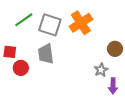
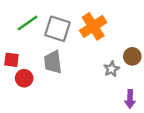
gray star: (101, 70) -> (112, 69), moved

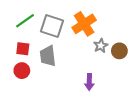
red square: (11, 60) -> (23, 49), moved
gray star: (112, 69) -> (101, 46), moved
purple arrow: (130, 99) -> (89, 82), moved

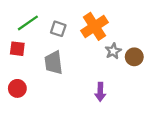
gray square: (52, 26) -> (58, 29), size x0.6
red square: (23, 49) -> (17, 49), moved
red circle: (22, 71) -> (17, 88), moved

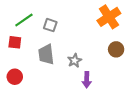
orange cross: (95, 26) -> (109, 17), moved
gray star: (113, 51) -> (75, 61), moved

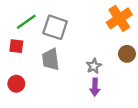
gray square: (50, 25) -> (55, 27), size x1.6
gray star: (75, 61) -> (94, 66), moved

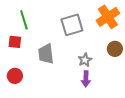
green line: (26, 22) -> (24, 20), turned -72
gray square: (55, 27) -> (72, 25), moved, turned -35

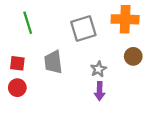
orange cross: (108, 17) -> (125, 19), turned 35
red square: (15, 42) -> (17, 63), moved

